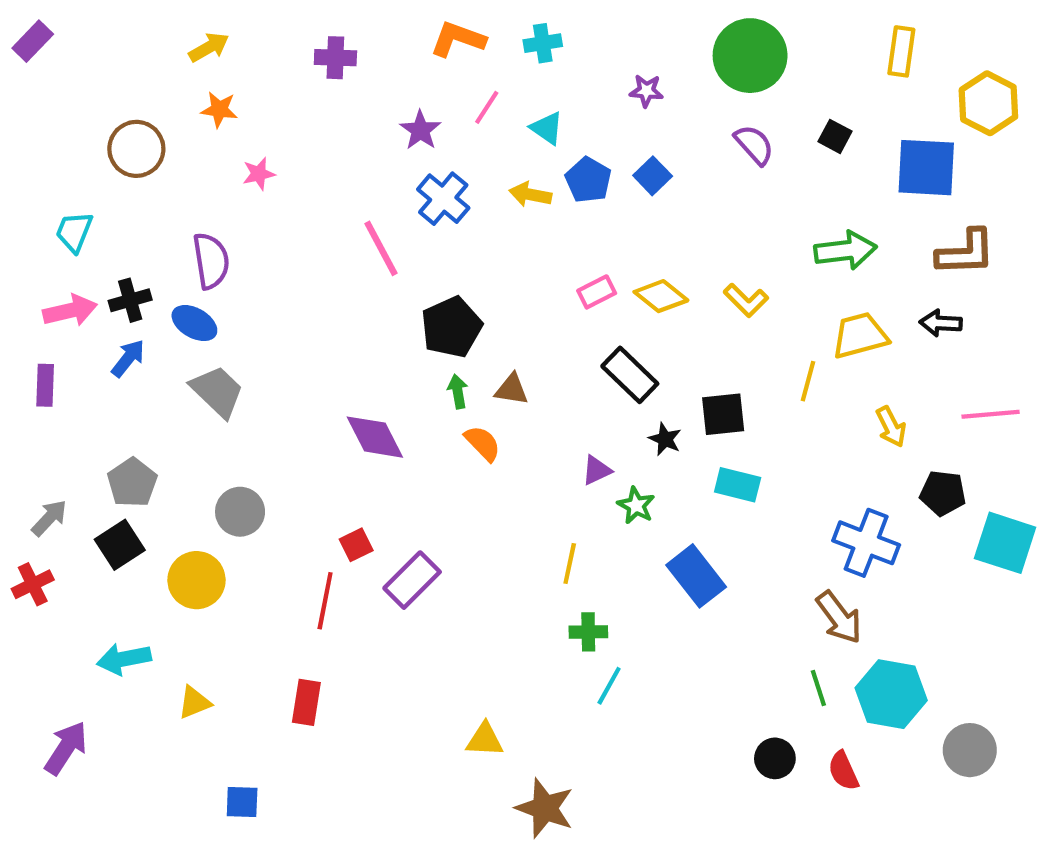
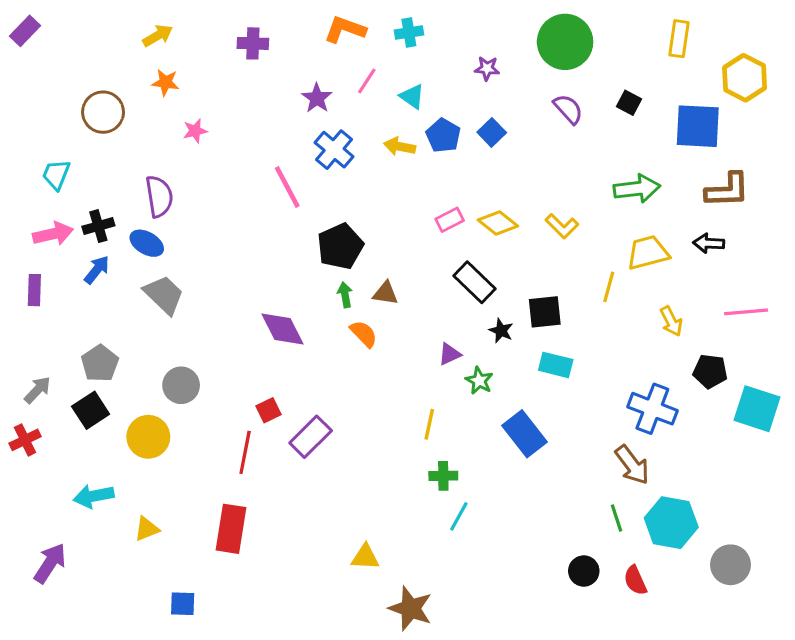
red rectangle: (306, 702) -> (231, 529), size x1.4

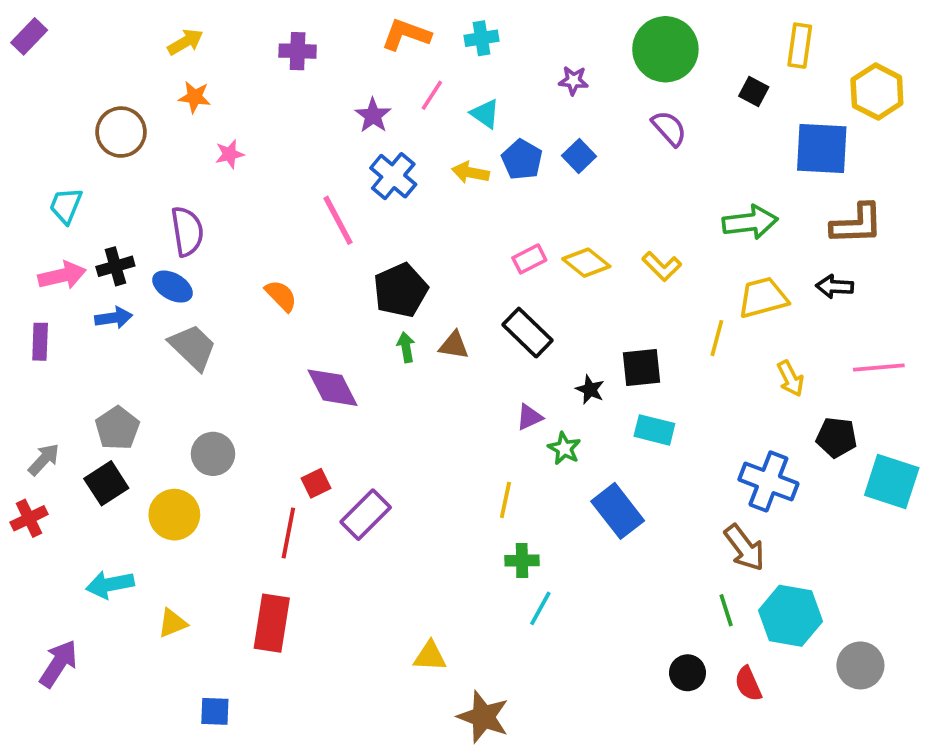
black square: (629, 103) -> (754, 92), moved
blue arrow: (97, 270) -> (114, 318), turned 44
black rectangle: (475, 282) -> (527, 333), moved
orange semicircle: (364, 334) -> (281, 296), moved

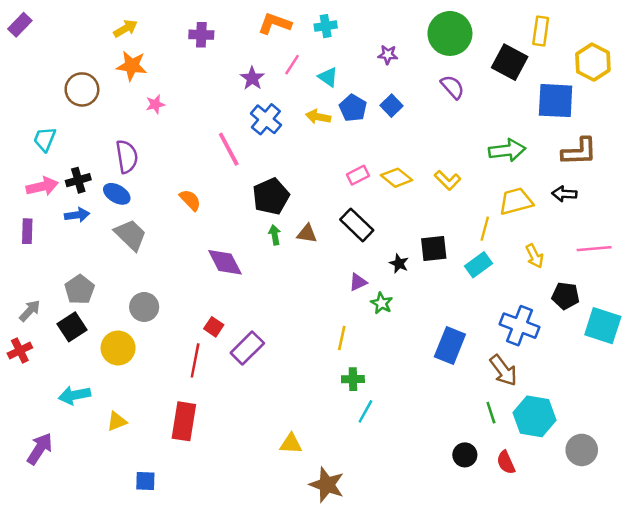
black square: (754, 92) -> (510, 62), size x1.8
orange star: (195, 97) -> (132, 66), size x1.4
cyan rectangle: (654, 430) -> (479, 265), moved, turned -50
red square: (316, 483) -> (214, 327), turned -30
blue rectangle: (618, 511) -> (450, 346), moved, turned 60

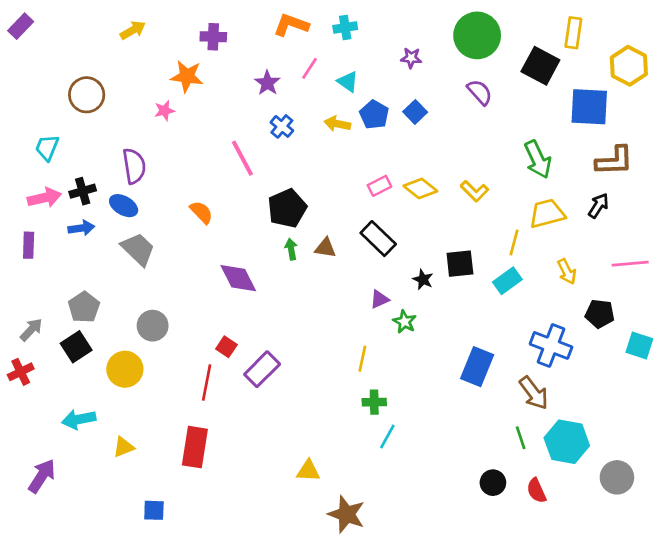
orange star: (132, 66) -> (187, 76), moved
blue cross: (266, 119) -> (282, 126), size x0.7
green arrow: (507, 150) -> (538, 159), turned 72
black arrow: (564, 194) -> (598, 206), turned 120
cyan square: (603, 326) -> (639, 345), size x0.7

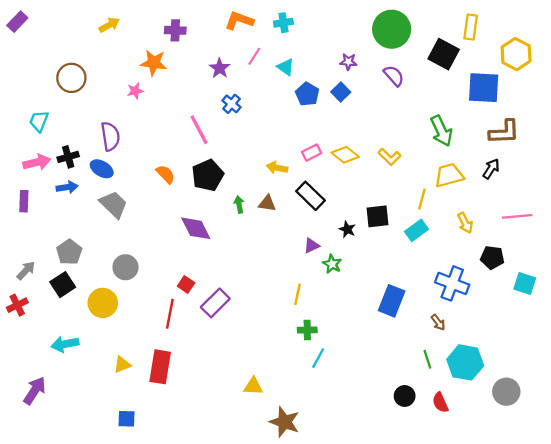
purple star: (411, 58) -> (348, 62), moved
yellow arrow: (337, 124) -> (277, 168), moved
black pentagon: (287, 208) -> (208, 175), moved
brown arrow: (534, 393) -> (438, 322), size x0.6
yellow triangle: (124, 447) -> (122, 365), moved

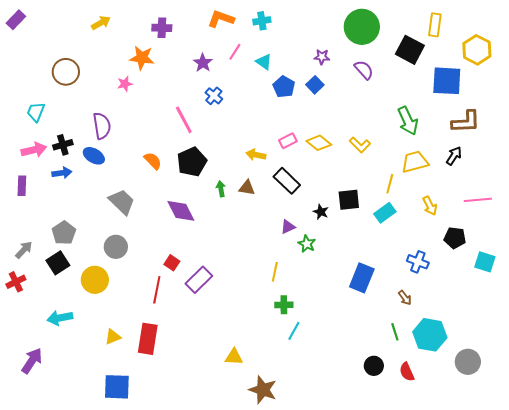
gray trapezoid: (114, 204) -> (122, 202), moved
blue cross: (452, 283) -> (418, 262), size x0.7
blue square: (127, 419) -> (117, 387), size x1.6

